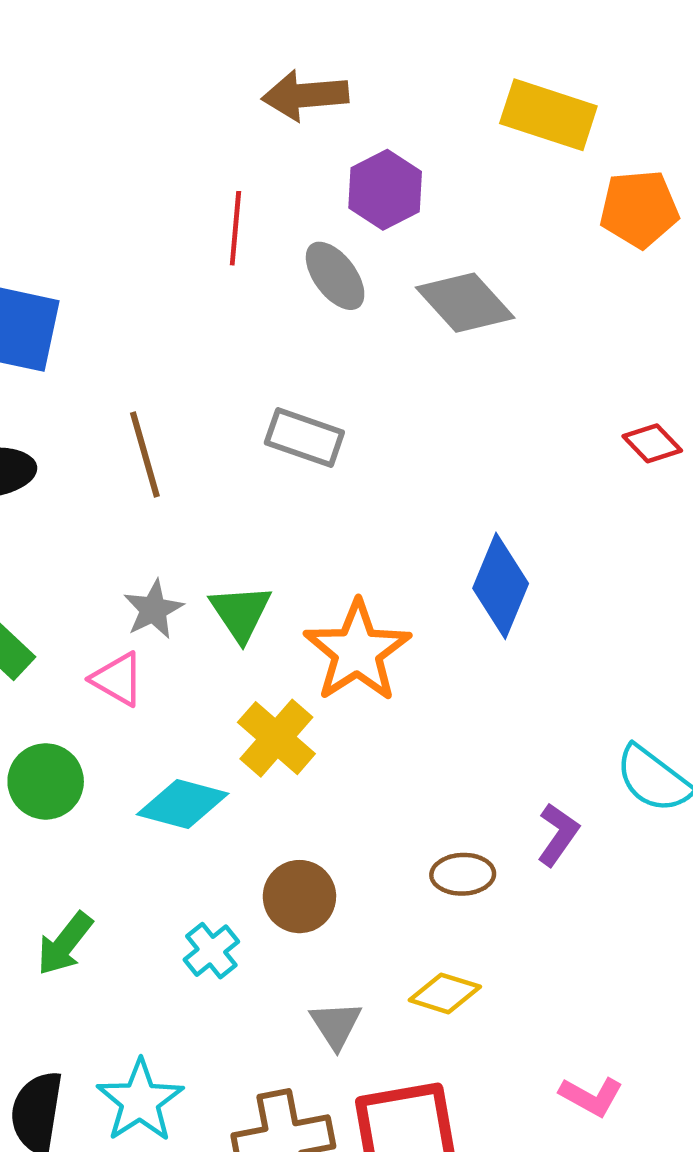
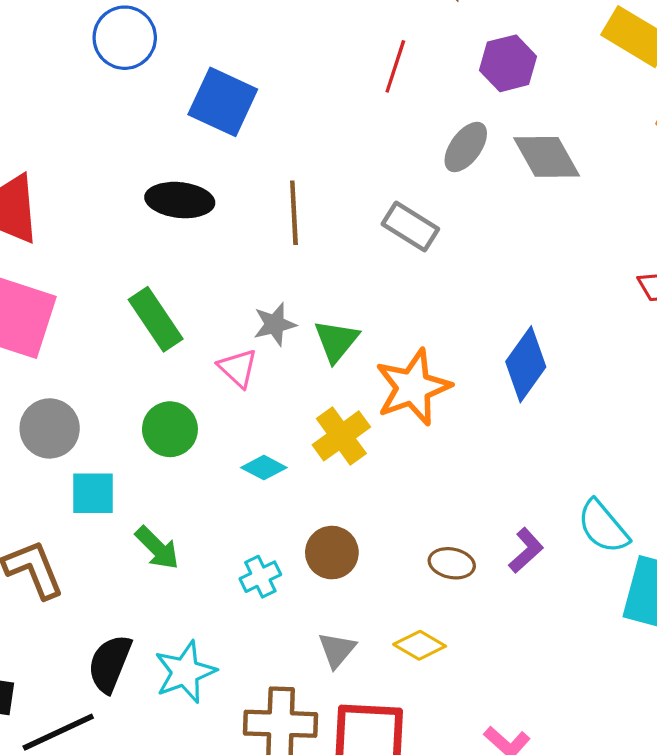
gray ellipse: (335, 276) -> (466, 147), moved, turned 60
cyan diamond: (183, 804) -> (264, 468), size x0.7
green arrow: (65, 944) -> (157, 548), turned -96

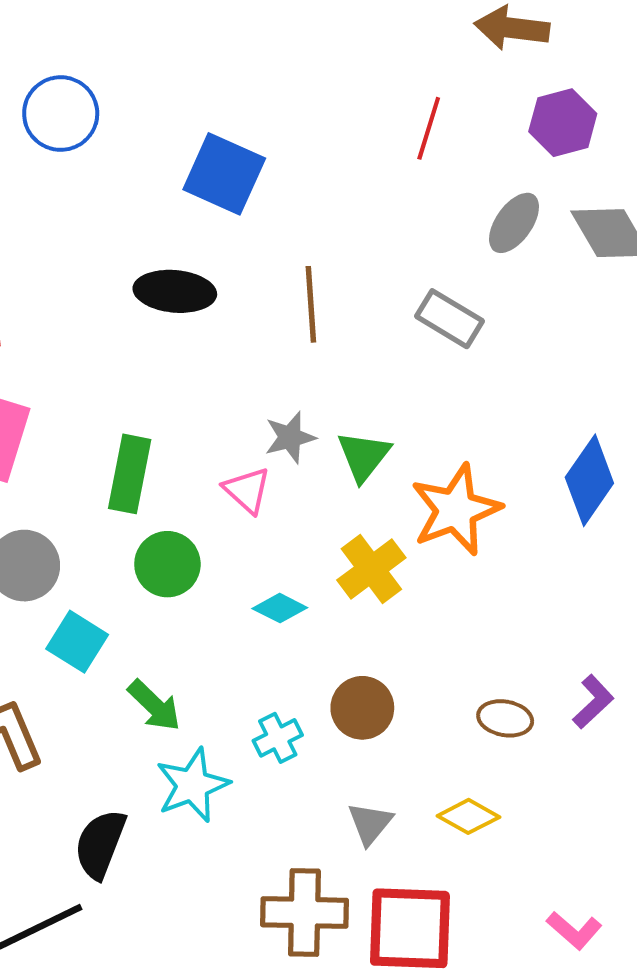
blue circle: (125, 38) -> (61, 114), moved
green rectangle: (156, 319) -> (130, 474), moved, turned 46
cyan square: (93, 493) -> (77, 642), turned 33
cyan star: (185, 672) -> (192, 785), moved

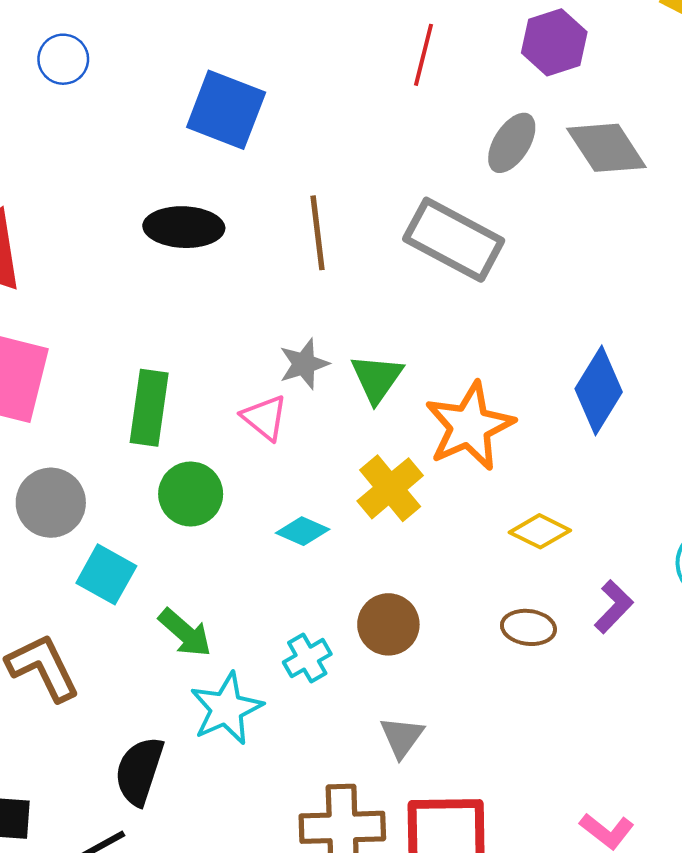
blue circle: (61, 114) -> (63, 59), size x0.7
gray rectangle: (450, 319) -> (454, 240), size x1.5
yellow diamond: (468, 816) -> (540, 531), moved

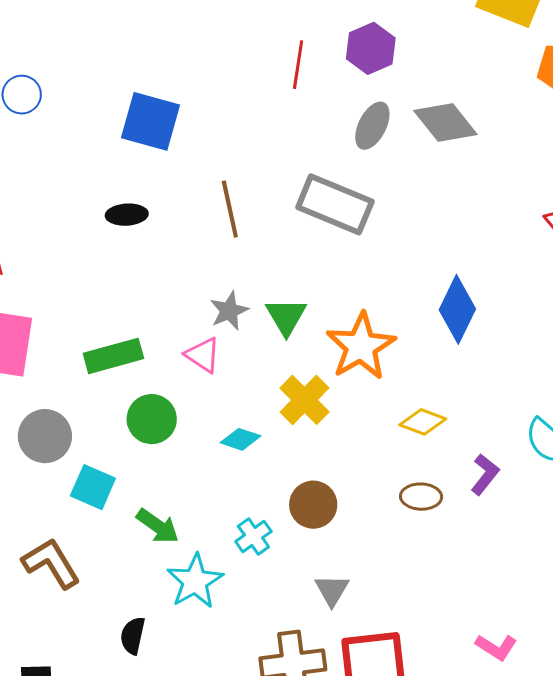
purple hexagon: (554, 42) -> (371, 48), moved
black ellipse: (184, 227) -> (127, 215), size x0.7
green rectangle: (149, 408) -> (113, 356), turned 72
black semicircle: (139, 771) -> (133, 636), size x0.7

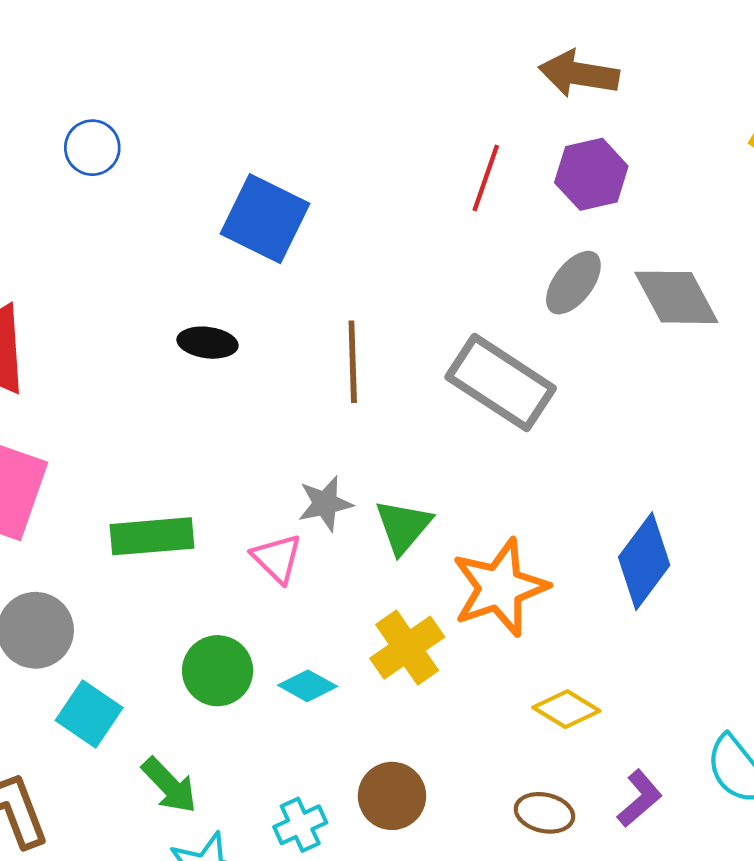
green circle: (152, 419) -> (218, 671), moved

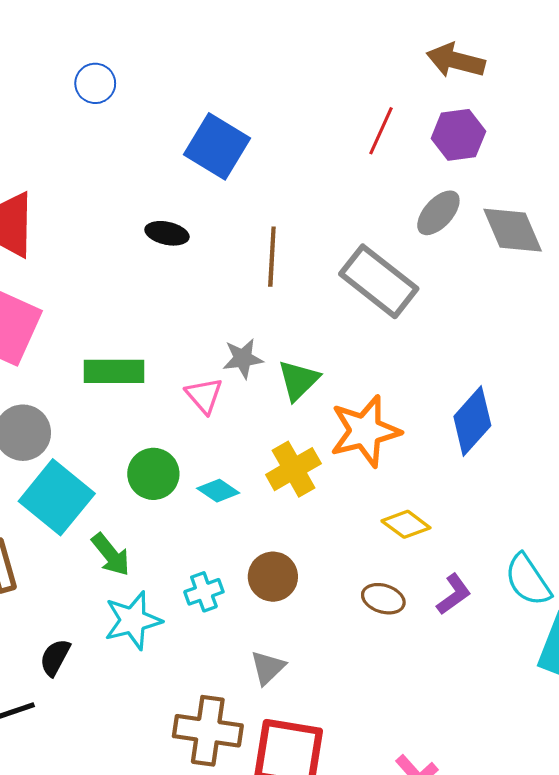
cyan square: (89, 714) -> (57, 497), size x1.5

